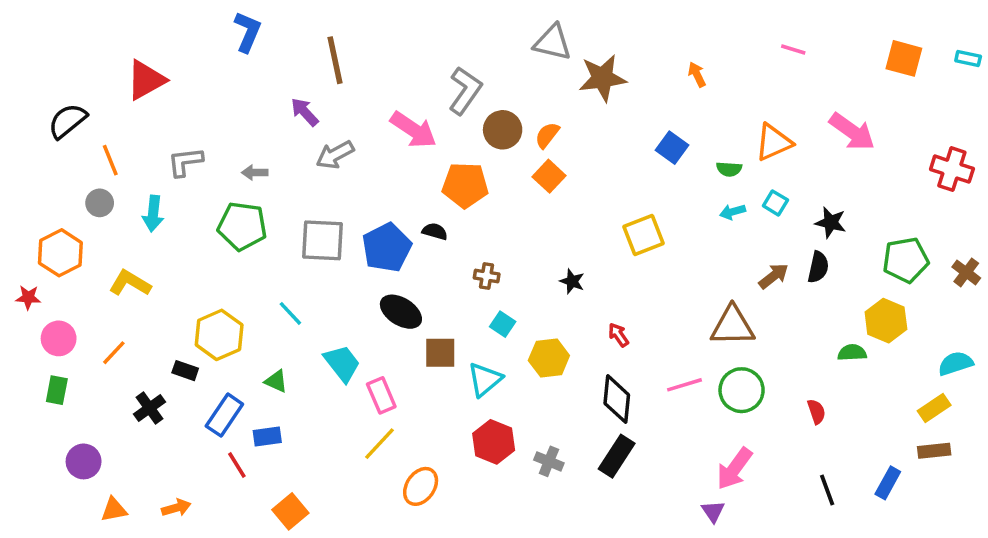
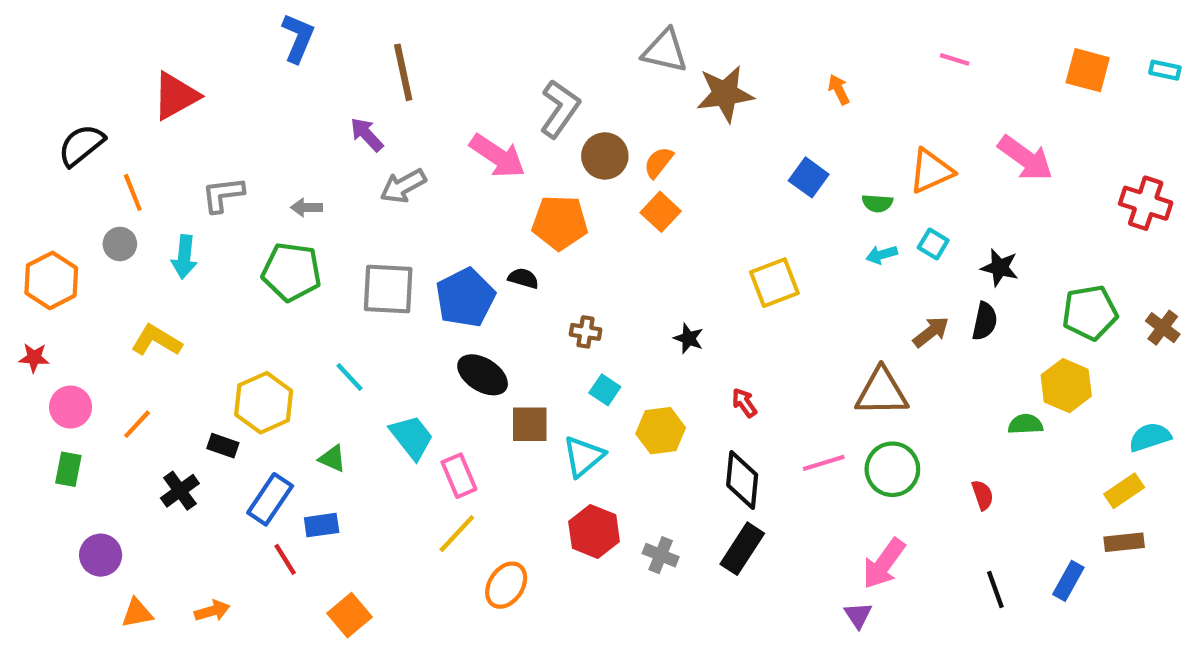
orange hexagon: (60, 253) -> (51, 280), moved

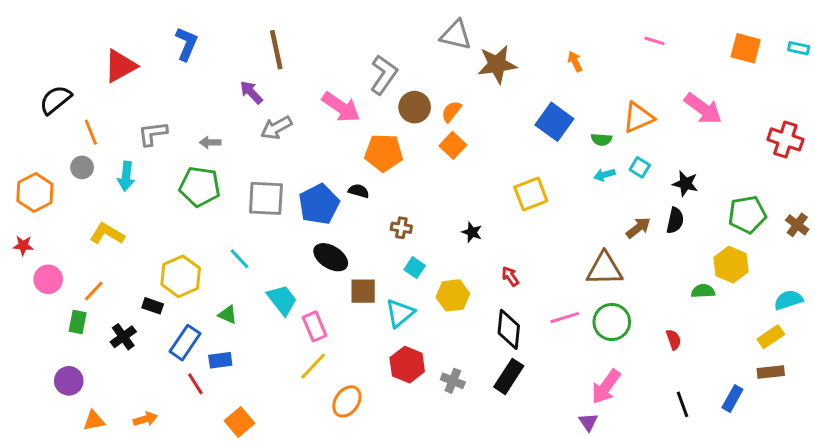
blue L-shape: (298, 38) -> (186, 44), moved
blue square: (809, 177) -> (554, 122), size x1.4
green rectangle: (68, 469) -> (78, 322), moved

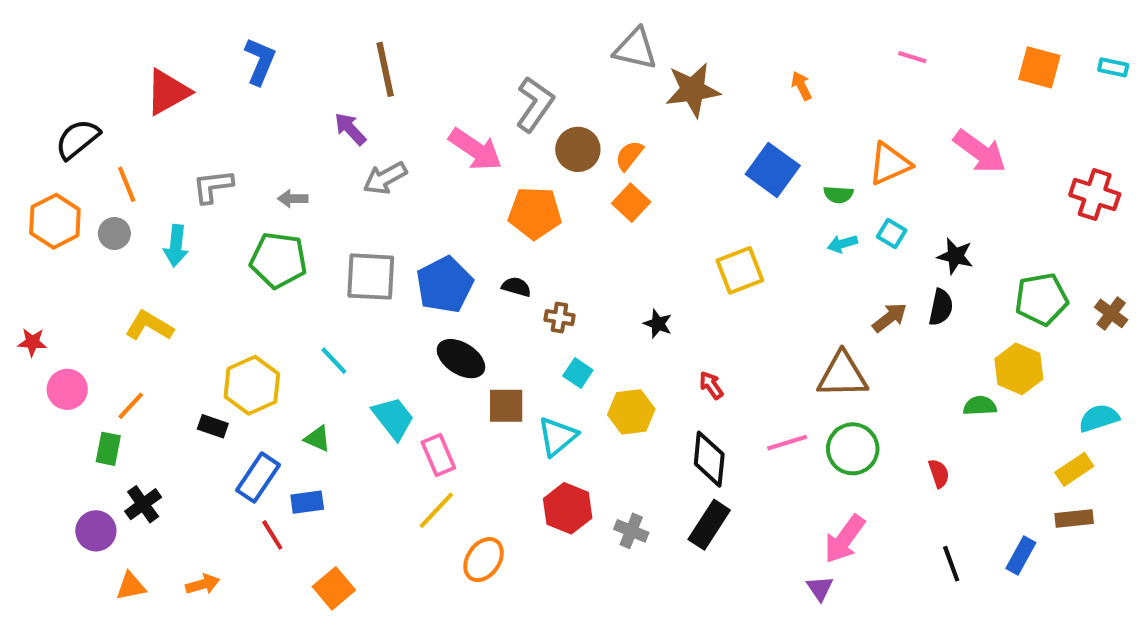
black semicircle: (359, 191) -> (516, 287), moved
orange hexagon: (35, 192) -> (55, 221), moved
black cross: (123, 337) -> (143, 504), moved

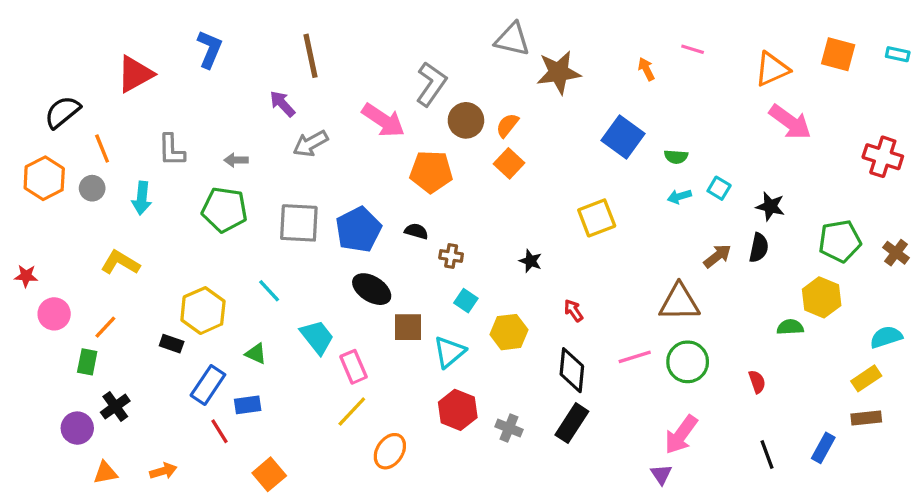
pink line: (912, 57) -> (693, 49), moved
orange triangle: (890, 164) -> (772, 69), moved
gray L-shape: (213, 186) -> (172, 150), turned -84

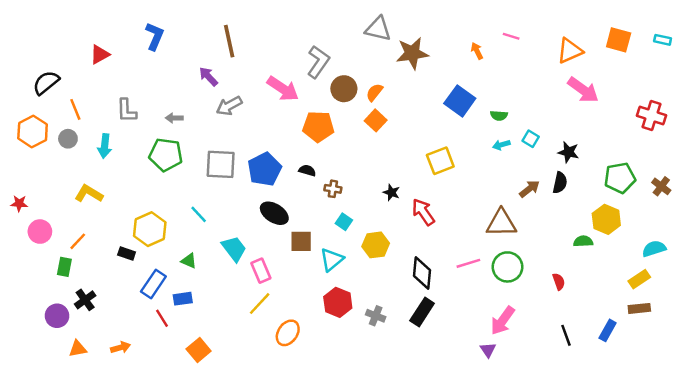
red triangle: (135, 74) -> (100, 55), size x0.7
red arrow: (573, 311) -> (423, 212), moved, size x1.6

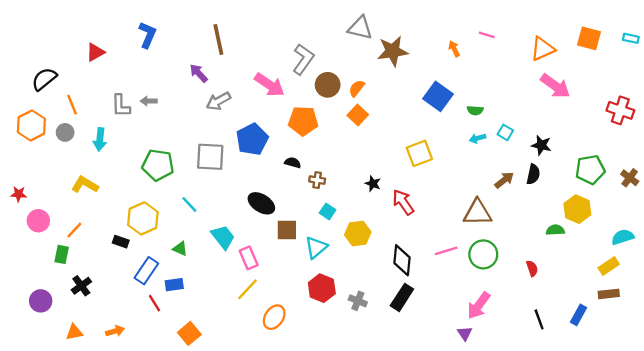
gray arrow: (174, 118) -> (149, 101), moved
green pentagon: (166, 155) -> (158, 165), moved
blue pentagon: (265, 169) -> (252, 139), moved
purple circle: (57, 316) -> (41, 301), moved

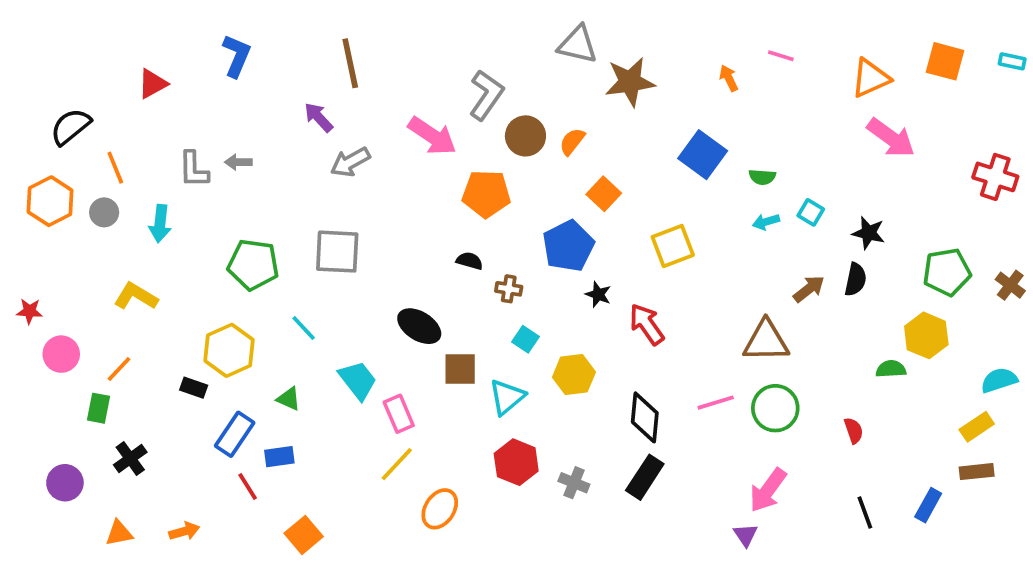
orange square: (358, 115) -> (604, 194), moved
blue pentagon: (252, 139) -> (568, 246), moved

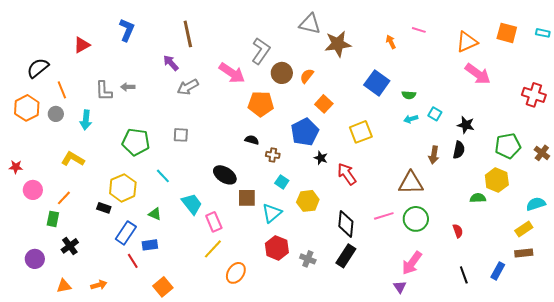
gray square: (337, 252) -> (181, 135), size x0.6
brown arrow: (809, 289) -> (434, 155), turned 138

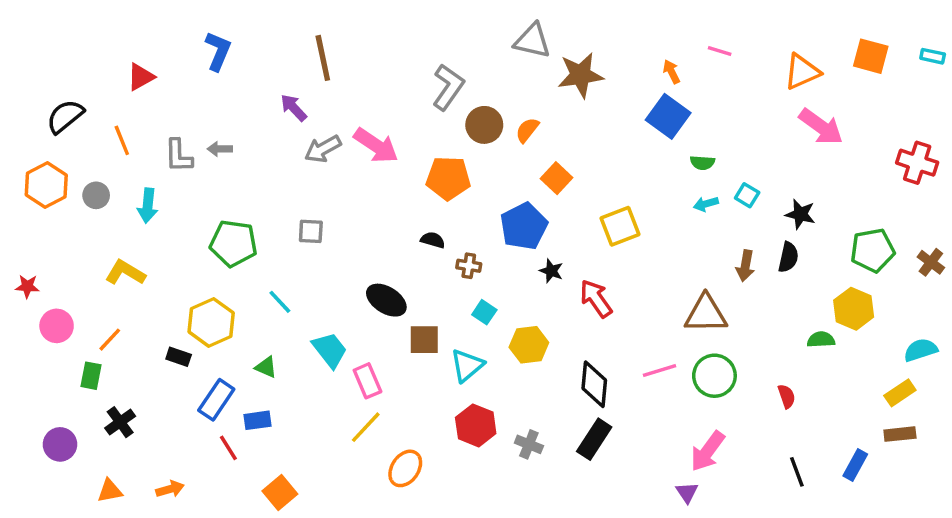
pink arrow: (232, 73) -> (376, 146), moved
blue square: (377, 83) -> (668, 116), moved
orange line: (62, 90) -> (122, 140), moved

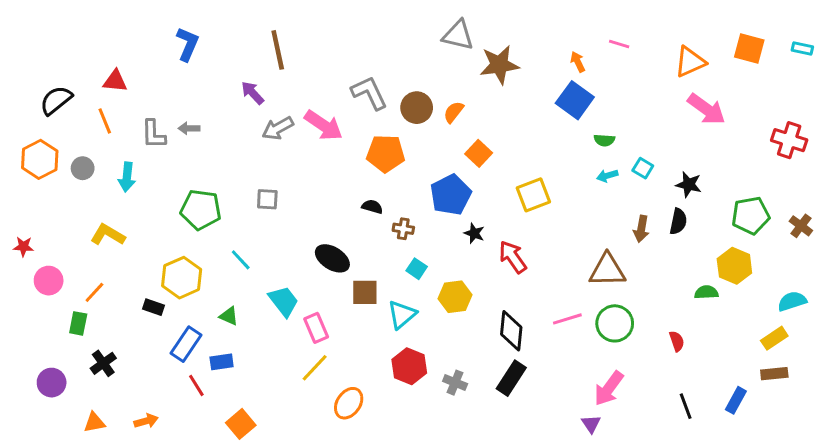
red triangle: (141, 77) -> (115, 81), moved, turned 35
gray L-shape: (448, 87) -> (369, 93), moved, turned -60

